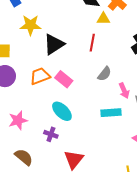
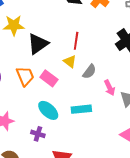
yellow triangle: (103, 19) -> (70, 61), moved, turned 40
orange trapezoid: (40, 76) -> (25, 76), turned 90
cyan rectangle: (111, 113) -> (81, 109), moved

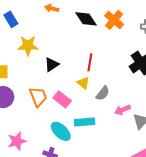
black triangle: (38, 44) -> (52, 64), size x0.7
pink arrow: (110, 88) -> (122, 110), turned 91
cyan rectangle: (81, 109) -> (85, 122), moved

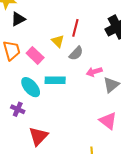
red line: (90, 62) -> (75, 28), moved
black triangle: (52, 64) -> (18, 19), moved

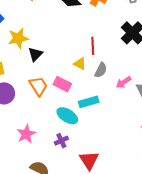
purple cross: (18, 109) -> (61, 141), turned -32

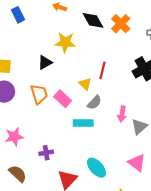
yellow star: (18, 38) -> (65, 42), moved
gray semicircle: (101, 70) -> (94, 103), moved
pink arrow: (124, 82) -> (122, 114), turned -63
cyan ellipse: (67, 116) -> (96, 168), moved

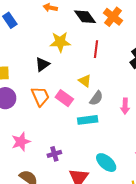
red line: (102, 70) -> (96, 49), moved

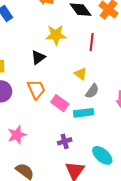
pink rectangle: (64, 98) -> (60, 103), moved
purple cross: (54, 154) -> (65, 141), moved

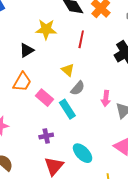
orange trapezoid: (36, 89) -> (22, 82), turned 50
cyan rectangle: (84, 113) -> (67, 109), turned 60

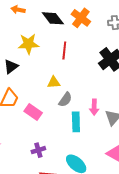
yellow triangle: (68, 70) -> (54, 82), turned -40
cyan rectangle: (67, 109) -> (76, 122), moved, turned 36

